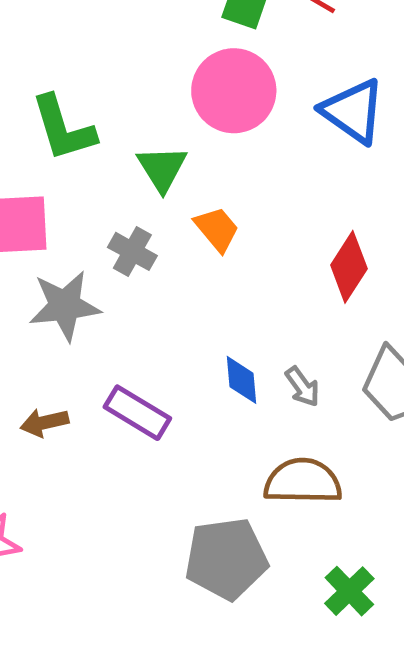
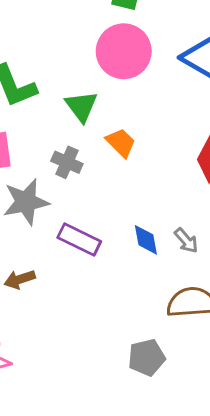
purple rectangle: (137, 413) -> (79, 240), moved
gray pentagon: (226, 559) -> (147, 357), size x0.7

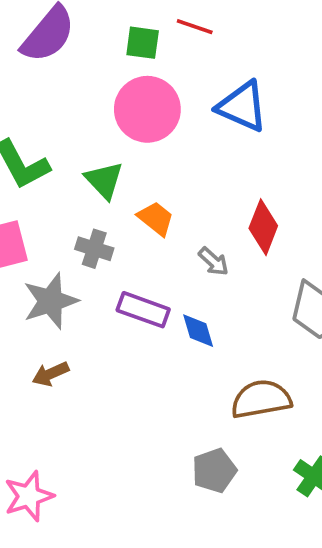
purple rectangle: (79, 240) -> (143, 310), moved
gray arrow: (186, 241) -> (214, 261), moved
brown arrow: (20, 279) -> (51, 374), moved

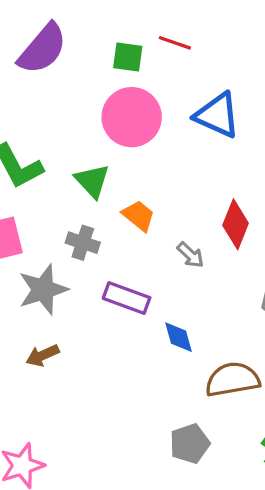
blue diamond: (198, 331) -> (178, 337), moved

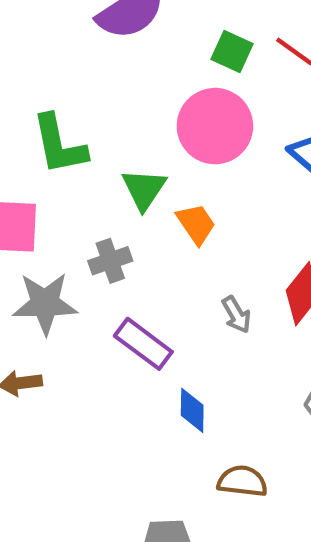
orange trapezoid: (139, 216) -> (196, 224), moved
gray cross: (83, 243) -> (110, 261), turned 36
brown semicircle: (232, 379) -> (242, 481), size x0.7

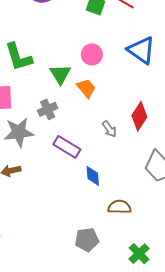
pink circle: (215, 126) -> (92, 54), moved, size x0.6

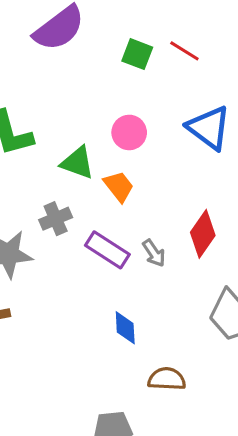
green triangle: (60, 74) -> (78, 163), turned -40
purple rectangle: (67, 147) -> (107, 250), moved

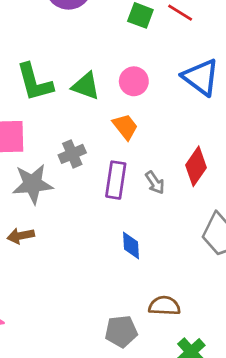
green triangle: (78, 163) -> (86, 86), moved
purple rectangle: (107, 250) -> (116, 180), turned 66
brown semicircle: (167, 379) -> (164, 306), moved

